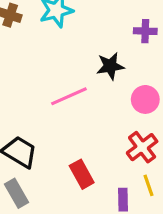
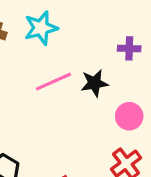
pink line: (69, 96) -> (54, 82), moved

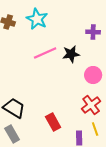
cyan star: (41, 28) -> (37, 19), turned -30

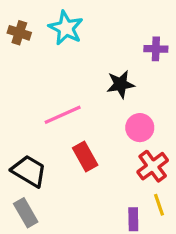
pink line: (45, 53) -> (63, 115), moved
pink circle: (93, 75) -> (140, 128), moved
red rectangle: (53, 122) -> (85, 157), moved

